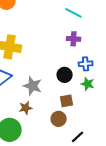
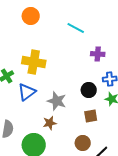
cyan line: (74, 13) -> (76, 28), moved
brown circle: (59, 119) -> (83, 143), moved

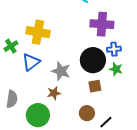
purple cross: (98, 54) -> (102, 24), size x1.6
black circle: (89, 90) -> (93, 60), size x1.6

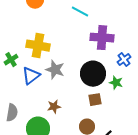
blue cross: (114, 49) -> (124, 60), moved, turned -32
gray star: (61, 71) -> (55, 70), moved

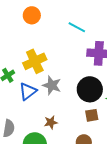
yellow cross: (38, 46) -> (35, 61), turned -35

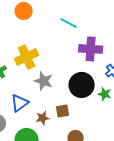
blue triangle: (28, 91) -> (20, 103), moved
brown square: (92, 115) -> (63, 111), moved

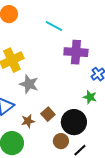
black circle: (82, 85) -> (74, 122), moved
brown square: (63, 111) -> (48, 114), turned -32

